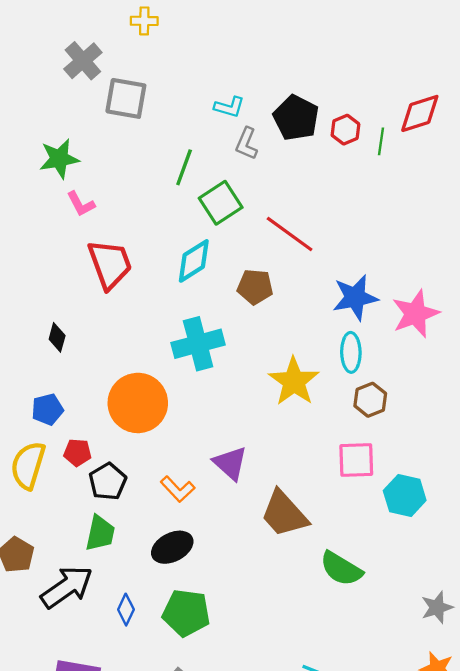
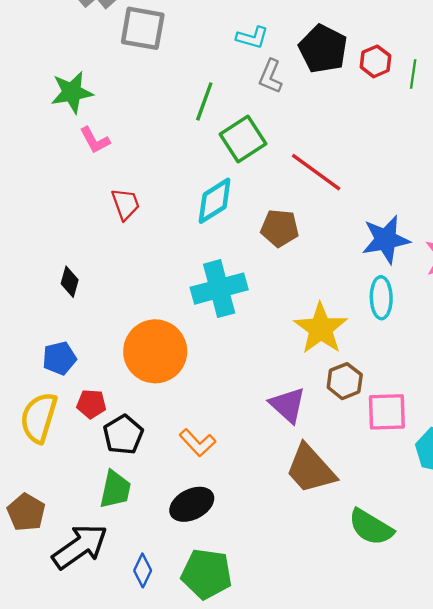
red trapezoid: (110, 264) -> (126, 204), size x0.6
brown hexagon: (370, 400) -> (345, 381), moved
purple triangle: (230, 463) -> (288, 405), moved

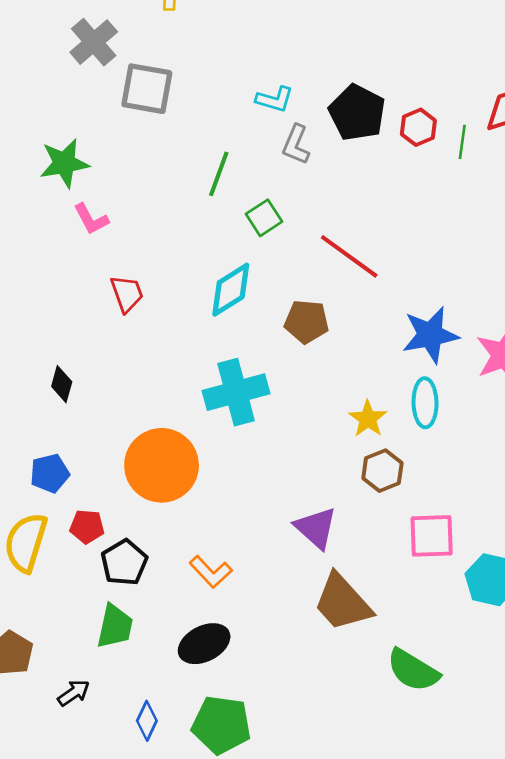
green square: (243, 139) -> (264, 218), size x0.7
yellow star: (321, 329) -> (368, 419), moved, size x0.6
brown hexagon: (345, 381) -> (382, 471), moved
black arrow: (80, 547) -> (74, 693), size x0.5

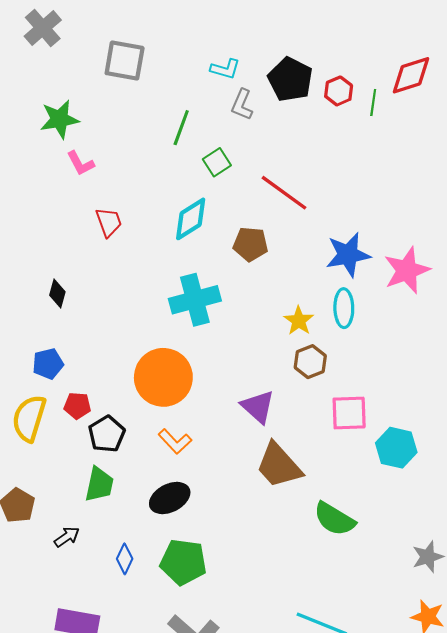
gray cross: (94, 42) -> (43, 28), moved
orange circle: (162, 465) -> (163, 377), moved

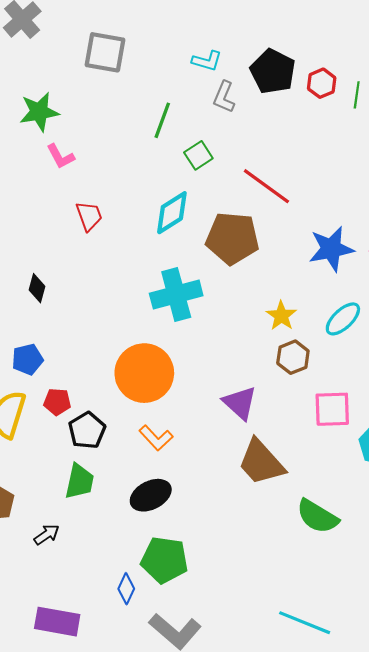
brown pentagon: (250, 244) -> (232, 238), size x1.5
cyan ellipse: (344, 308) -> (343, 319), moved, turned 48
blue diamond: (125, 559) -> (126, 589), moved

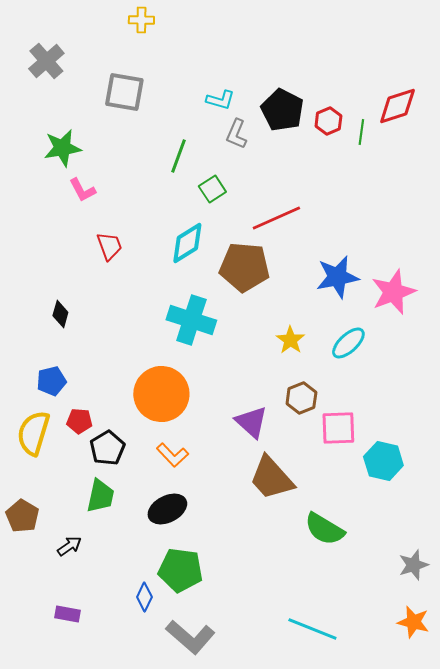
red line: (266, 186) -> (276, 218), turned -60
cyan cross: (176, 294) -> (191, 320), turned 33
brown hexagon: (293, 357) -> (301, 398), moved
purple rectangle: (57, 622) -> (67, 614), moved, size x0.6

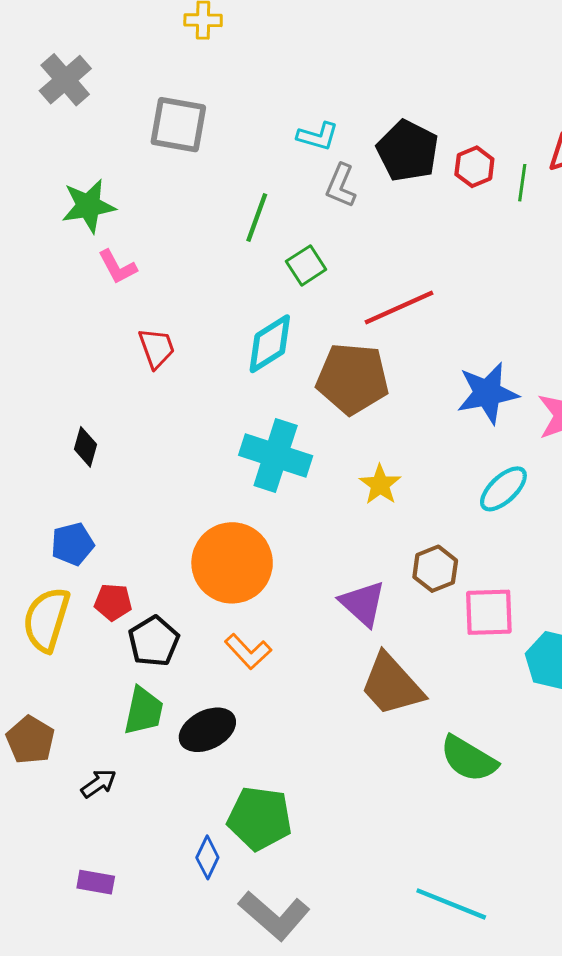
yellow star: (290, 340) -> (380, 485), moved
black ellipse: (167, 509) -> (207, 730), moved

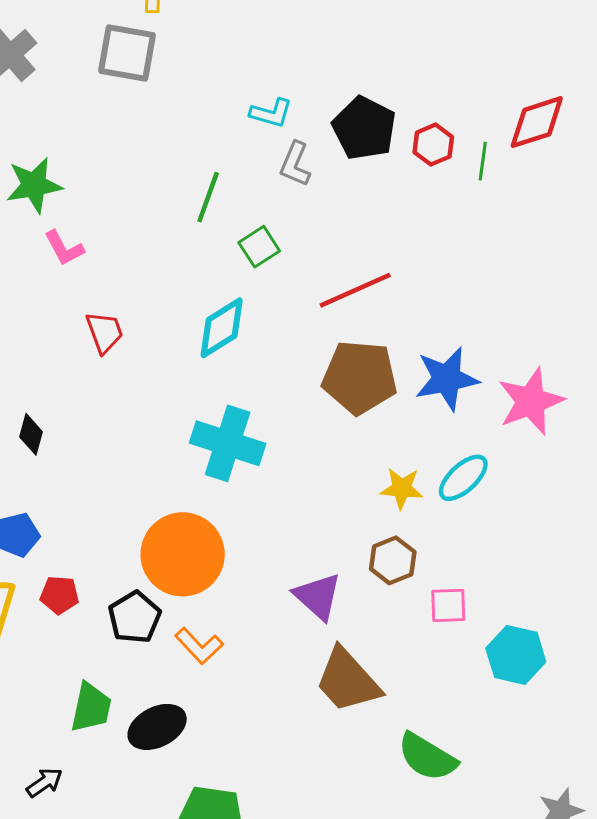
gray square: (178, 125) -> (127, 53), moved
brown pentagon: (353, 379) -> (360, 377), moved
yellow star: (380, 485) -> (402, 488), moved, turned -30
pink square: (489, 612) -> (448, 605), size x0.7
black pentagon: (154, 641) -> (135, 617), moved

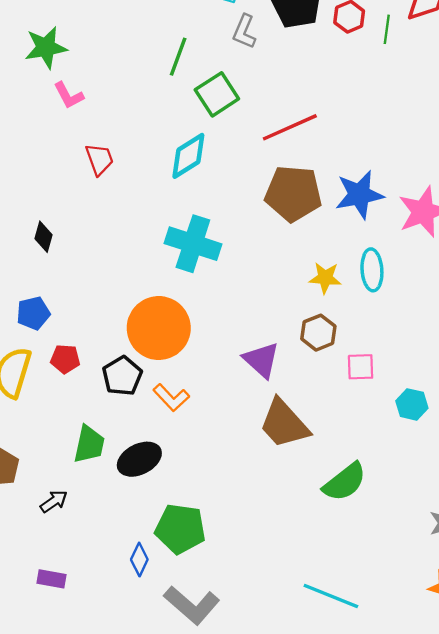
green square: (259, 247) -> (217, 94), size x1.4
cyan ellipse: (463, 478) -> (372, 270), turned -51
cyan hexagon: (516, 655) -> (412, 404), size x0.7
green semicircle: (427, 757) -> (345, 482), turned -69

